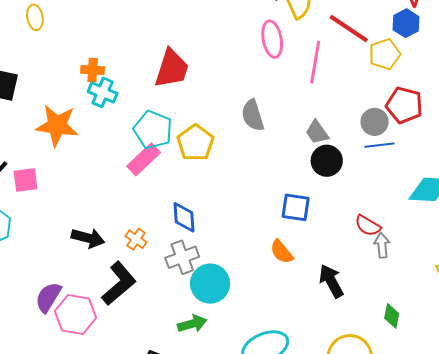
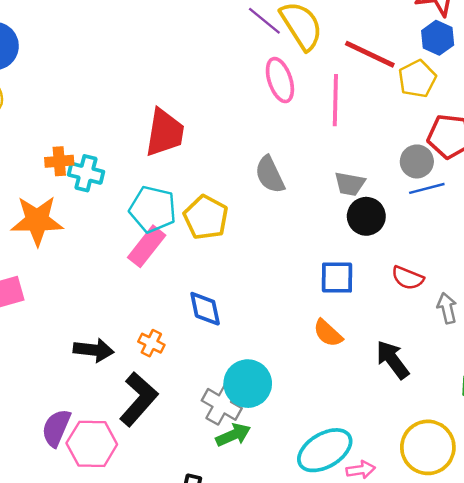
orange cross: (93, 70) -> (59, 161), moved
gray trapezoid: (317, 132) -> (350, 184), turned -36
red semicircle: (368, 226) -> (408, 278), moved
gray cross: (182, 257) -> (222, 404), moved, turned -32

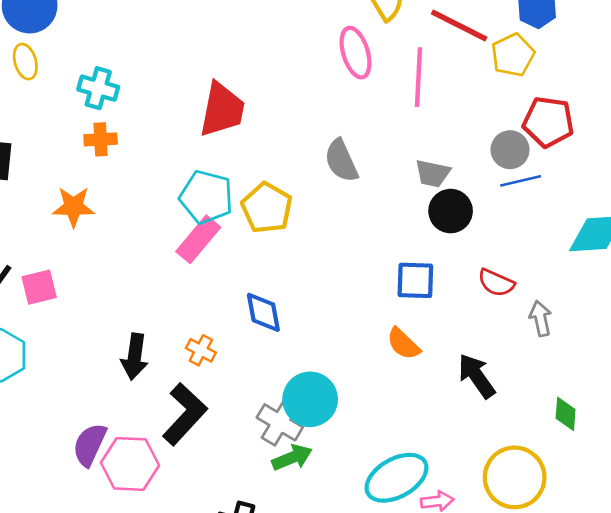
cyan cross: (86, 173) -> (98, 88), moved
orange star: (37, 221) -> (74, 207), size x0.7
black arrow: (94, 350) -> (135, 357), turned 90

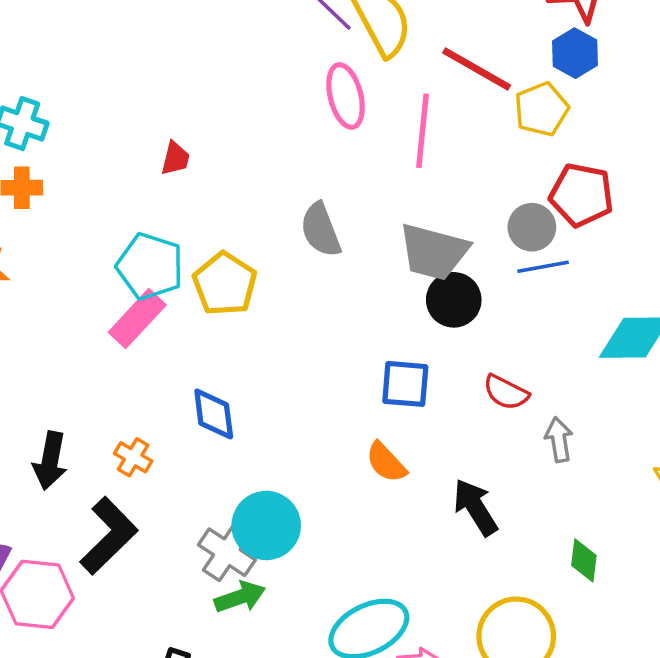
red trapezoid: (222, 110) -> (175, 158), size x0.5
gray trapezoid: (433, 173) -> (434, 252), size x1.6

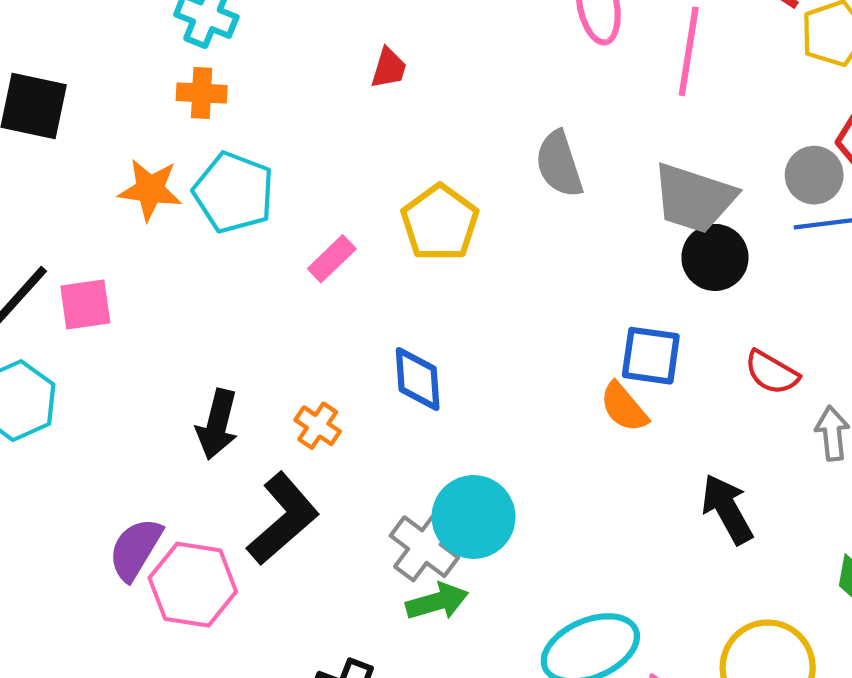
cyan pentagon: (150, 266) -> (234, 193), moved
pink rectangle: (137, 319) -> (332, 259), size x0.7
orange semicircle: (386, 462) -> (624, 407), moved

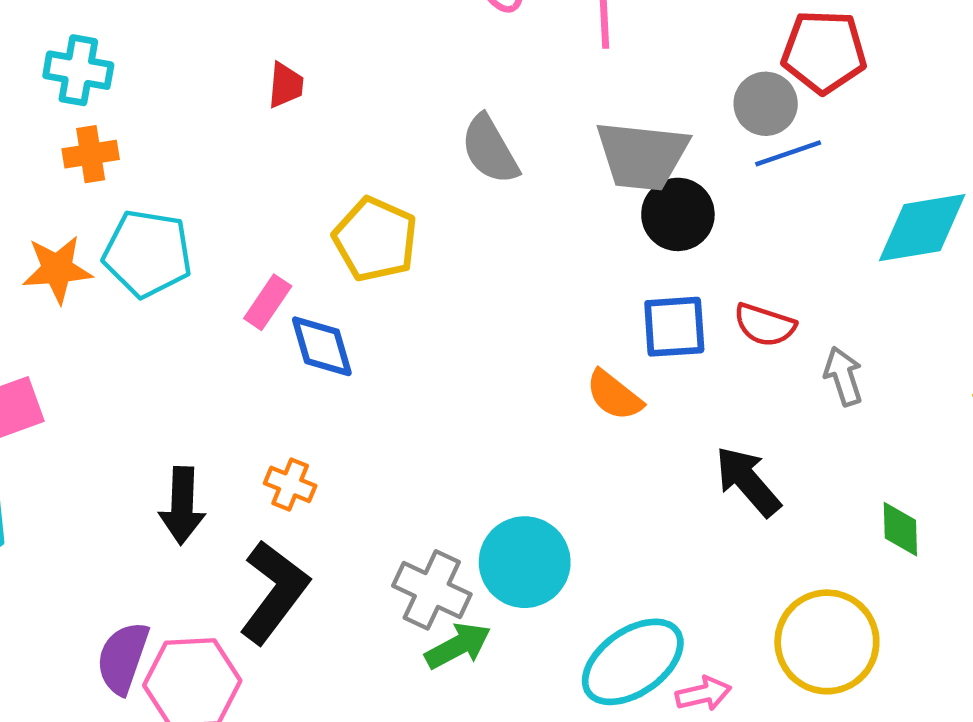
blue square: (651, 356) -> (674, 327), moved
blue diamond: (418, 379) -> (322, 346), moved
cyan circle: (474, 517) -> (525, 562), moved

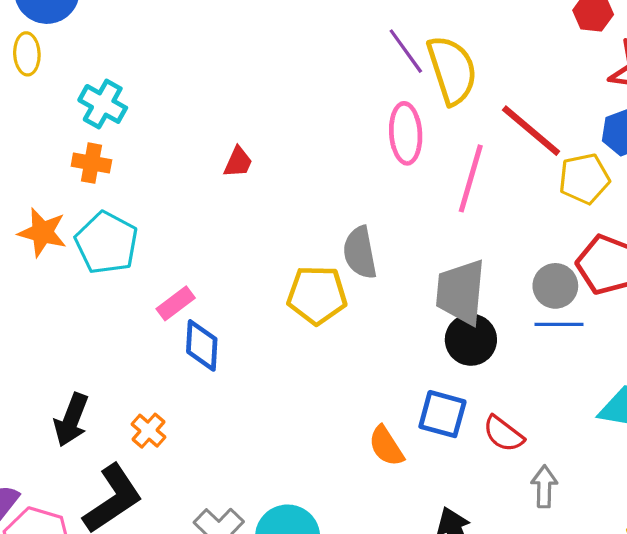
gray trapezoid: (642, 156) -> (461, 292), turned 70
yellow pentagon: (375, 239) -> (317, 295), moved, turned 30

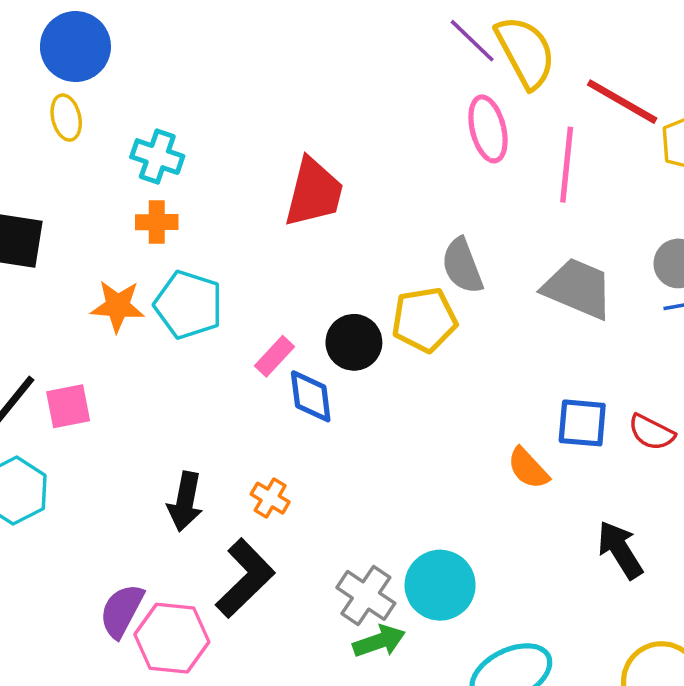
red trapezoid: (238, 162) -> (314, 193), size x2.0
gray trapezoid: (461, 292) -> (578, 288), turned 118
black circle: (471, 340) -> (354, 342), moved

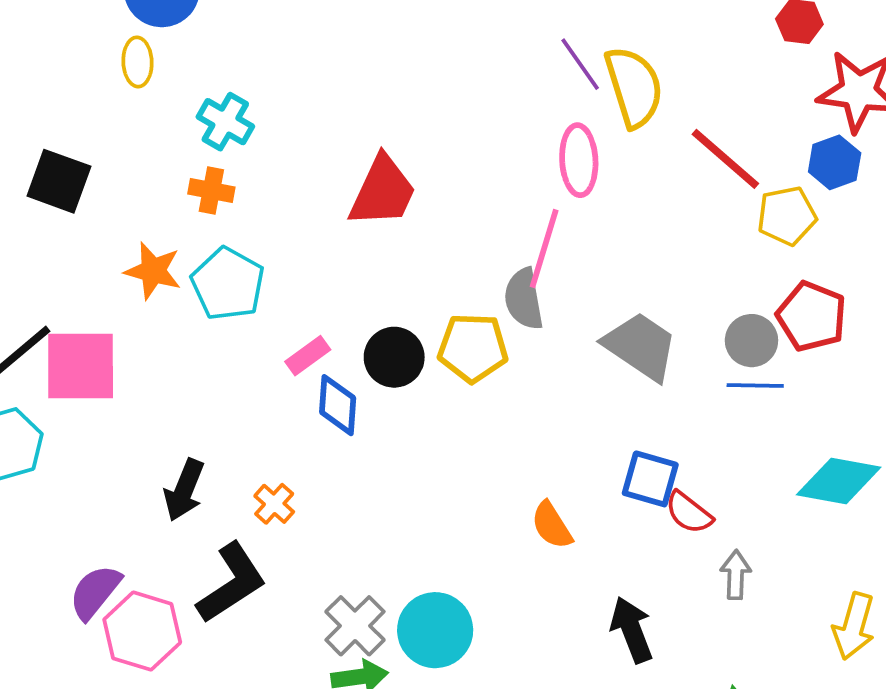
pink line: (567, 165) -> (544, 249), moved
pink square: (68, 406) -> (81, 366), size x1.6
blue square: (582, 423) -> (650, 479), moved

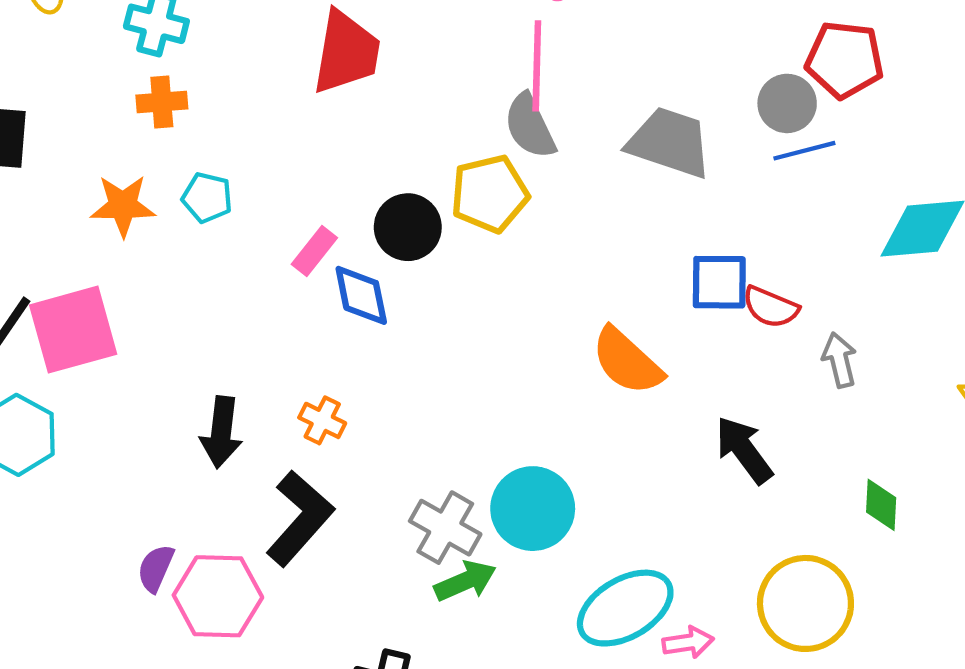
cyan pentagon: (228, 284) -> (207, 198), size x0.6
orange semicircle: (552, 525) -> (627, 361), size x1.4
purple semicircle: (95, 592) -> (156, 568), size x0.7

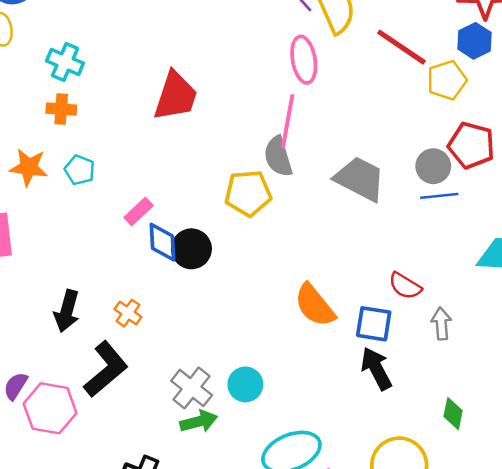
black circle: (408, 227) -> (191, 249), moved
blue square: (719, 282) -> (374, 324), moved
cyan circle: (533, 509) -> (245, 384), size x0.7

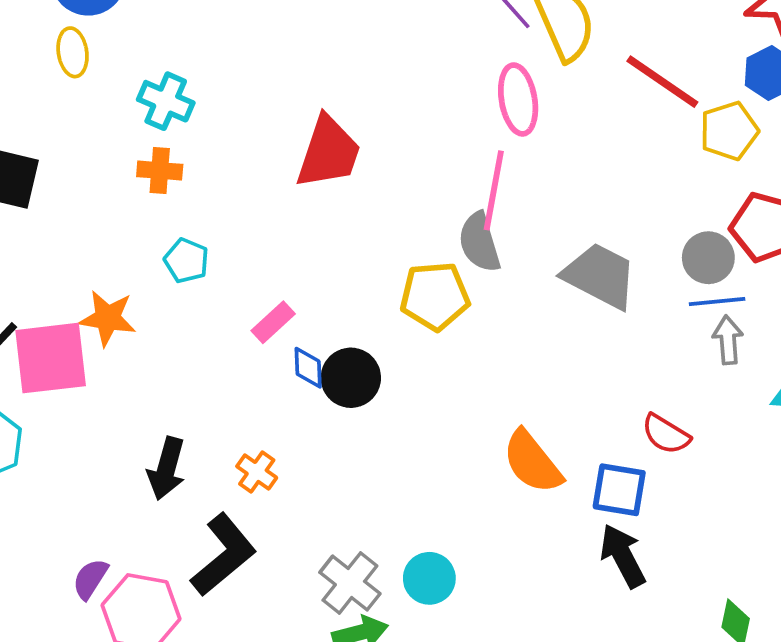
orange star: (29, 167) -> (108, 318), moved
blue diamond: (162, 242) -> (308, 368), size x0.7
gray arrow: (441, 324) -> (728, 340), moved

